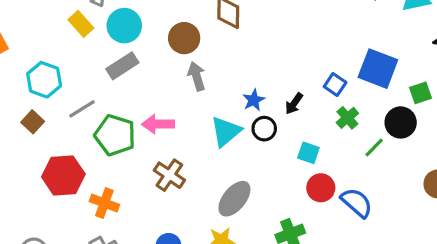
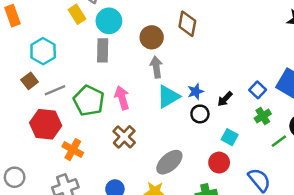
gray rectangle: (122, 66) -> (103, 50), turned -65
gray line: (82, 109) -> (55, 90), moved
pink arrow: (158, 124) -> (122, 98), turned 65
cyan triangle: (226, 131) -> (168, 96), moved
red circle: (321, 188) -> (219, 163), moved

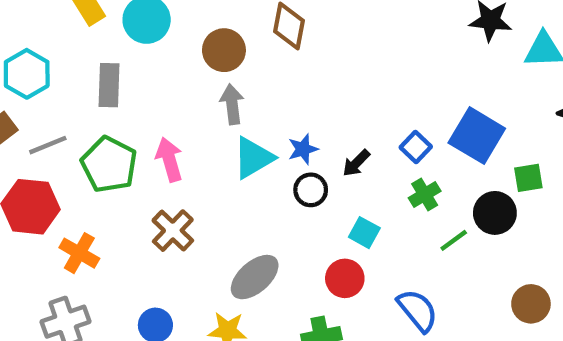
gray rectangle: (103, 50) -> (109, 85), moved

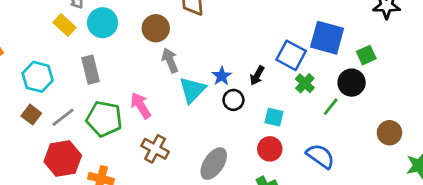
blue square: (416, 147) -> (291, 55), size x1.5

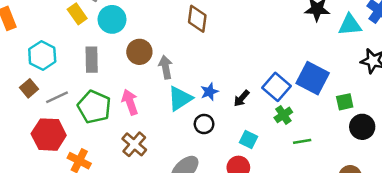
brown circle: (156, 28) -> (139, 52), moved
black circle: (352, 83) -> (362, 127), moved
black circle: (233, 100) -> (204, 124), moved
green line: (331, 107) -> (302, 141), turned 30

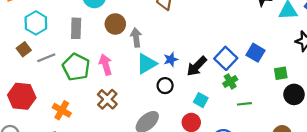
blue square: (313, 78) -> (256, 53), size x0.7
black arrow: (242, 98) -> (197, 66), size x1.5
red hexagon: (49, 135) -> (22, 96), moved

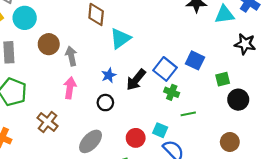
cyan triangle: (147, 64) -> (120, 39), moved
pink arrow: (106, 65) -> (70, 88), moved, turned 30
green cross: (230, 81) -> (172, 92), turned -32
cyan square: (201, 100) -> (160, 130), moved

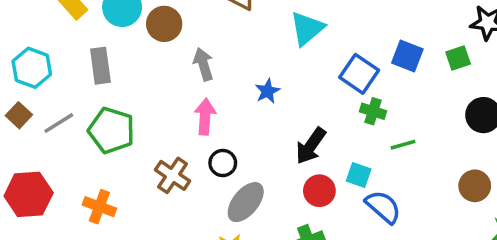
cyan triangle: (120, 39) -> (307, 28), moved
brown circle: (49, 44) -> (164, 24), moved
green square: (223, 79) -> (458, 58), moved
black arrow: (136, 80) -> (311, 146), moved
black circle: (105, 103) -> (223, 163), moved

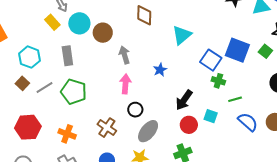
blue square: (407, 56) -> (237, 50), size x1.4
green square: (458, 58) -> (265, 51), turned -32
brown cross: (173, 175) -> (107, 128), moved
blue semicircle: (383, 207) -> (248, 122), moved

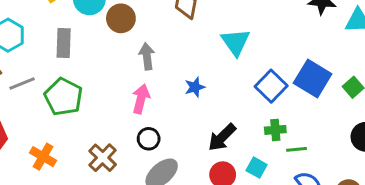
cyan triangle: (182, 35) -> (236, 42), turned -35
green cross: (218, 81) -> (275, 130), moved, turned -32

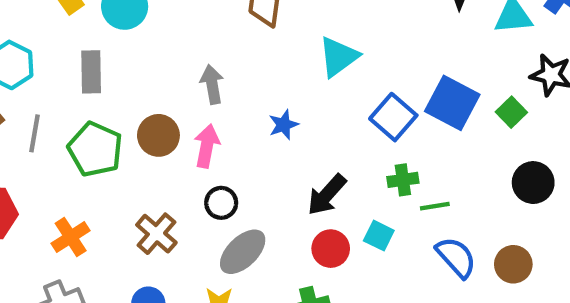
brown circle: (121, 18) -> (158, 135), moved
cyan triangle: (236, 42) -> (339, 57), turned 32
gray line: (22, 83) -> (35, 133), turned -55
orange cross: (43, 157) -> (71, 237), turned 30

